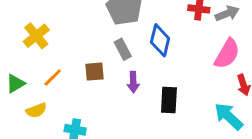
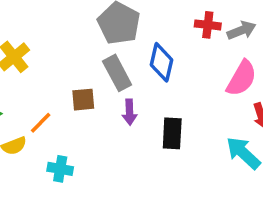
gray rectangle: (123, 49) -> (117, 73), size x1.4
orange line: (53, 78) -> (41, 123), moved

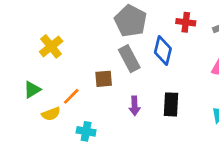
red cross: (208, 25) -> (186, 22), moved
purple arrow: (130, 112) -> (135, 106), moved

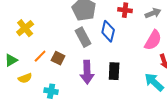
brown square: (104, 79) -> (58, 58), moved, turned 32
orange line: (71, 96) -> (40, 56), moved
purple arrow: (135, 106) -> (87, 72), size x1.6

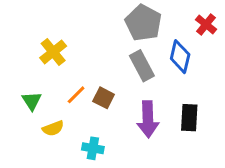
red cross: (125, 10) -> (206, 24), turned 32
green triangle: (11, 60) -> (32, 101), turned -32

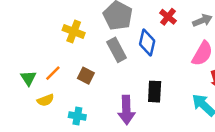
yellow cross: (53, 52) -> (74, 31), moved, turned -30
orange line: (76, 95) -> (53, 73), moved
purple arrow: (148, 119) -> (126, 110), moved

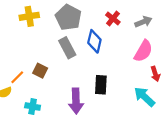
yellow cross: (74, 31) -> (29, 16), moved, turned -30
orange line: (53, 73) -> (17, 77), moved

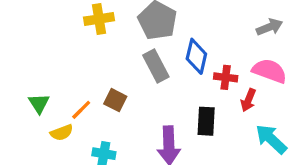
red cross: (113, 18) -> (226, 77), moved, turned -32
pink semicircle: (143, 51) -> (269, 71), turned -100
red arrow: (155, 74) -> (248, 100), moved, turned 40

